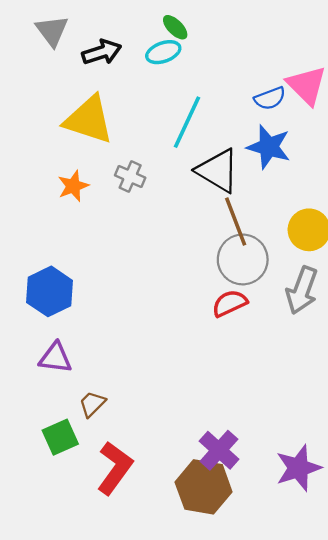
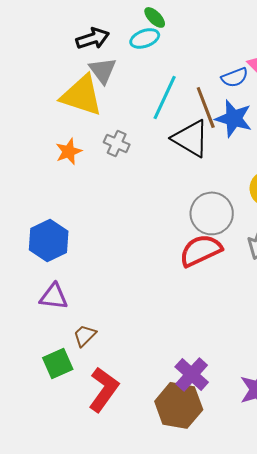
gray triangle: (52, 31) -> (103, 70), moved
brown line: (236, 222) -> (206, 107), moved
red semicircle: (230, 303) -> (201, 250), size x1.4

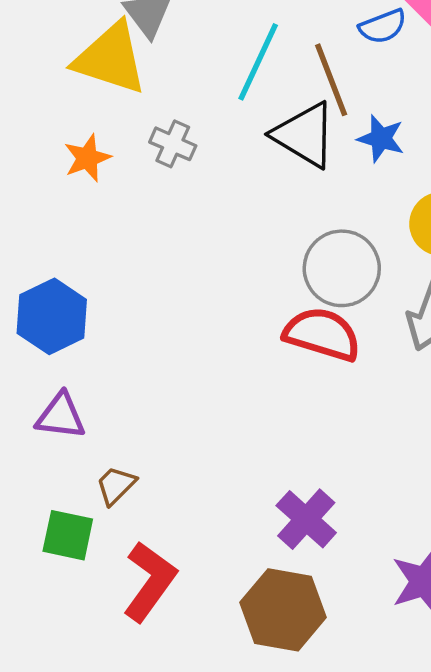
blue star: (234, 118) -> (381, 138), moved, size x0.7
red semicircle: (201, 250) -> (322, 334), turned 42
green square: (58, 363) -> (68, 535), turned 36
purple cross: (192, 374) -> (306, 519), moved

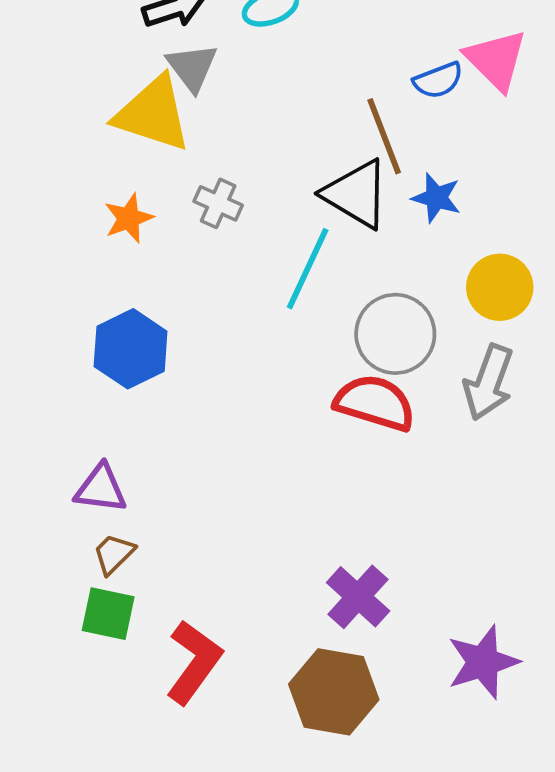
cyan line: (258, 62) -> (308, 269), moved
blue hexagon: (52, 316) -> (131, 349), moved
brown trapezoid: (116, 485) -> (114, 554), moved

